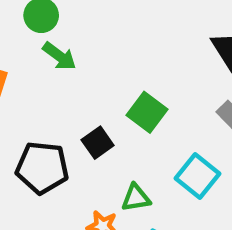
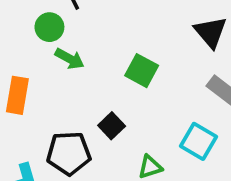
green square: (147, 112) -> (142, 71), moved

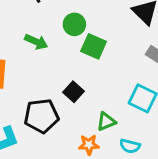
green circle: (49, 27) -> (74, 24), moved

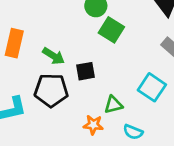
green arrow: (36, 42) -> (54, 56), moved
black square: (73, 92) -> (86, 71), turned 30

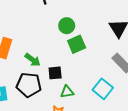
green square: (111, 30) -> (77, 44), turned 30
green triangle: (113, 105) -> (67, 92), moved

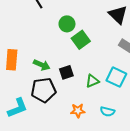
green triangle: (67, 92) -> (92, 81), moved

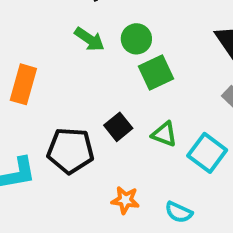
green arrow: (42, 65) -> (89, 39), moved
black square: (66, 72) -> (118, 127), turned -32
green triangle: (92, 81) -> (164, 134), moved, turned 32

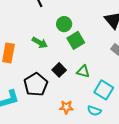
green arrow: (89, 39) -> (40, 43), moved
black pentagon: (70, 151) -> (36, 84), turned -30
cyan square: (207, 153) -> (104, 90), moved

